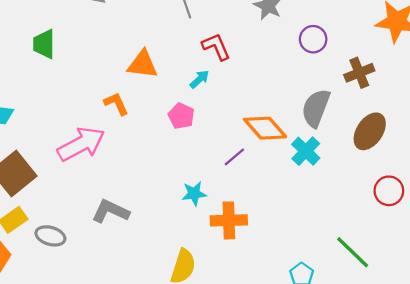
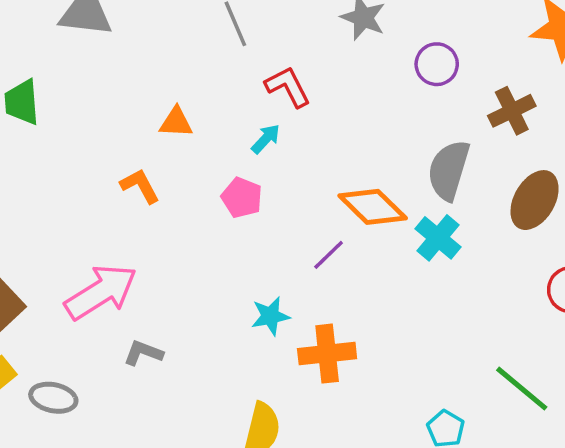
orange triangle: (142, 64) -> (176, 122), size x0.7
pink arrow: (81, 144) -> (101, 292), moved
gray L-shape: (110, 211) -> (143, 353), size x0.7

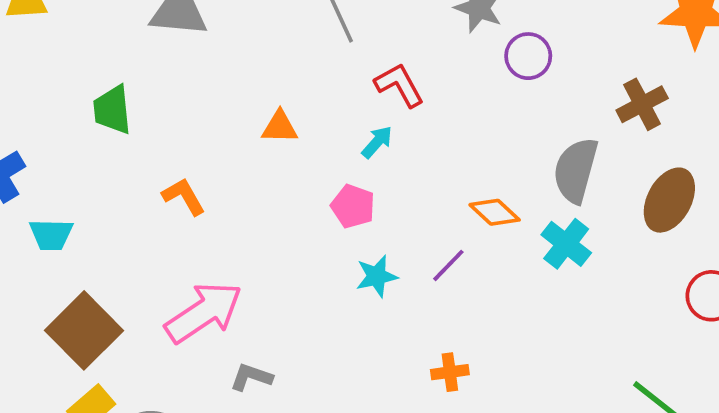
purple circle: (437, 64) -> (528, 56), moved
orange L-shape: (140, 186) -> (184, 196), moved
orange diamond: (373, 207) -> (495, 212), size x0.7
cyan star: (270, 316) -> (377, 276), moved
orange cross: (327, 354) -> (450, 372), size x0.6

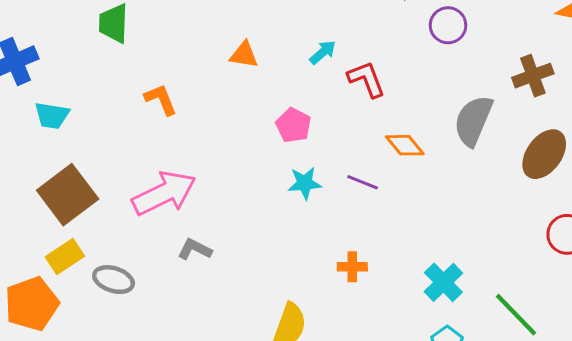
red L-shape: (399, 85) -> (366, 79), moved
cyan arrow: (377, 142) -> (323, 52), moved
cyan cross: (566, 244) -> (443, 282), moved
purple line: (448, 265) -> (363, 182), turned 60

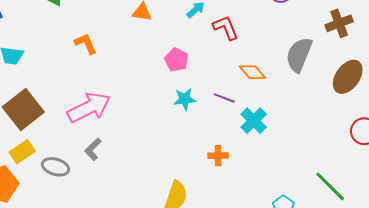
gray L-shape: (195, 249) -> (93, 149), moved, turned -70
cyan cross: (443, 282) -> (254, 121), moved

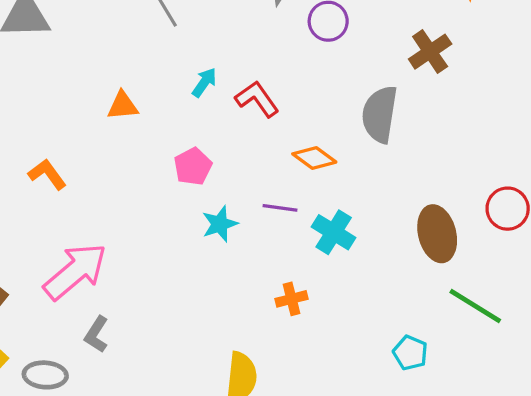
pink pentagon: (176, 60) -> (193, 166), turned 30
brown ellipse: (348, 77) -> (437, 234), moved, turned -36

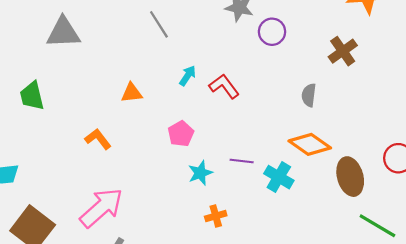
gray semicircle: (380, 114) -> (309, 95), size x0.6
orange diamond: (314, 158) -> (310, 144), moved, size x1.4
orange L-shape: (47, 174) -> (98, 139), moved
orange cross: (291, 299) -> (216, 216), moved

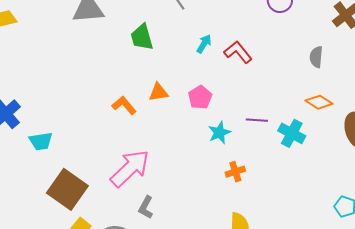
orange triangle: (132, 93) -> (159, 92), moved
green trapezoid: (32, 96) -> (142, 37), moved
orange diamond: (310, 144) -> (319, 102), size x0.7

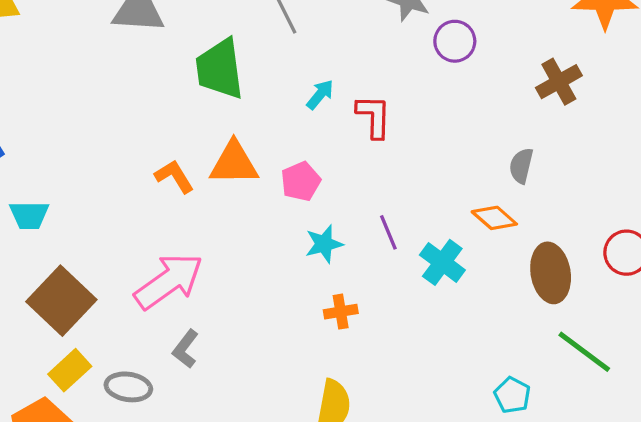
green trapezoid: (142, 37) -> (220, 69), size x1.4
red L-shape: (238, 52) -> (374, 116), turned 32
gray semicircle: (316, 57) -> (521, 166), moved
orange triangle: (159, 92) -> (234, 163), size x1.5
purple line: (257, 120) -> (388, 232), turned 55

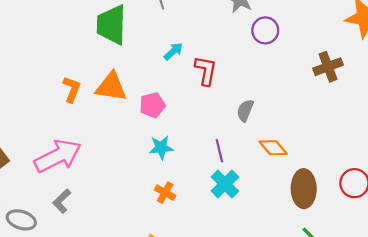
gray semicircle: (521, 166) -> (245, 110), moved
orange L-shape: (174, 176) -> (72, 89), turned 44
purple line: (388, 232) -> (219, 151), moved
cyan cross: (442, 262) -> (225, 184), moved
orange cross: (341, 312) -> (165, 193), turned 30

